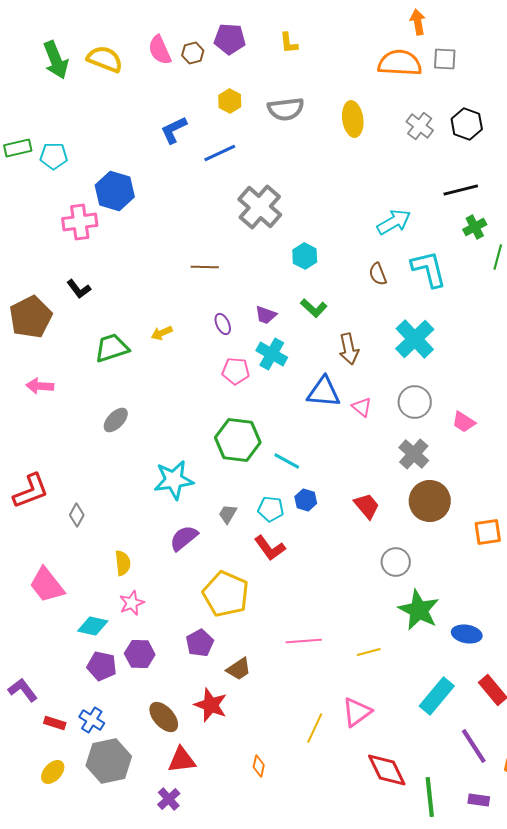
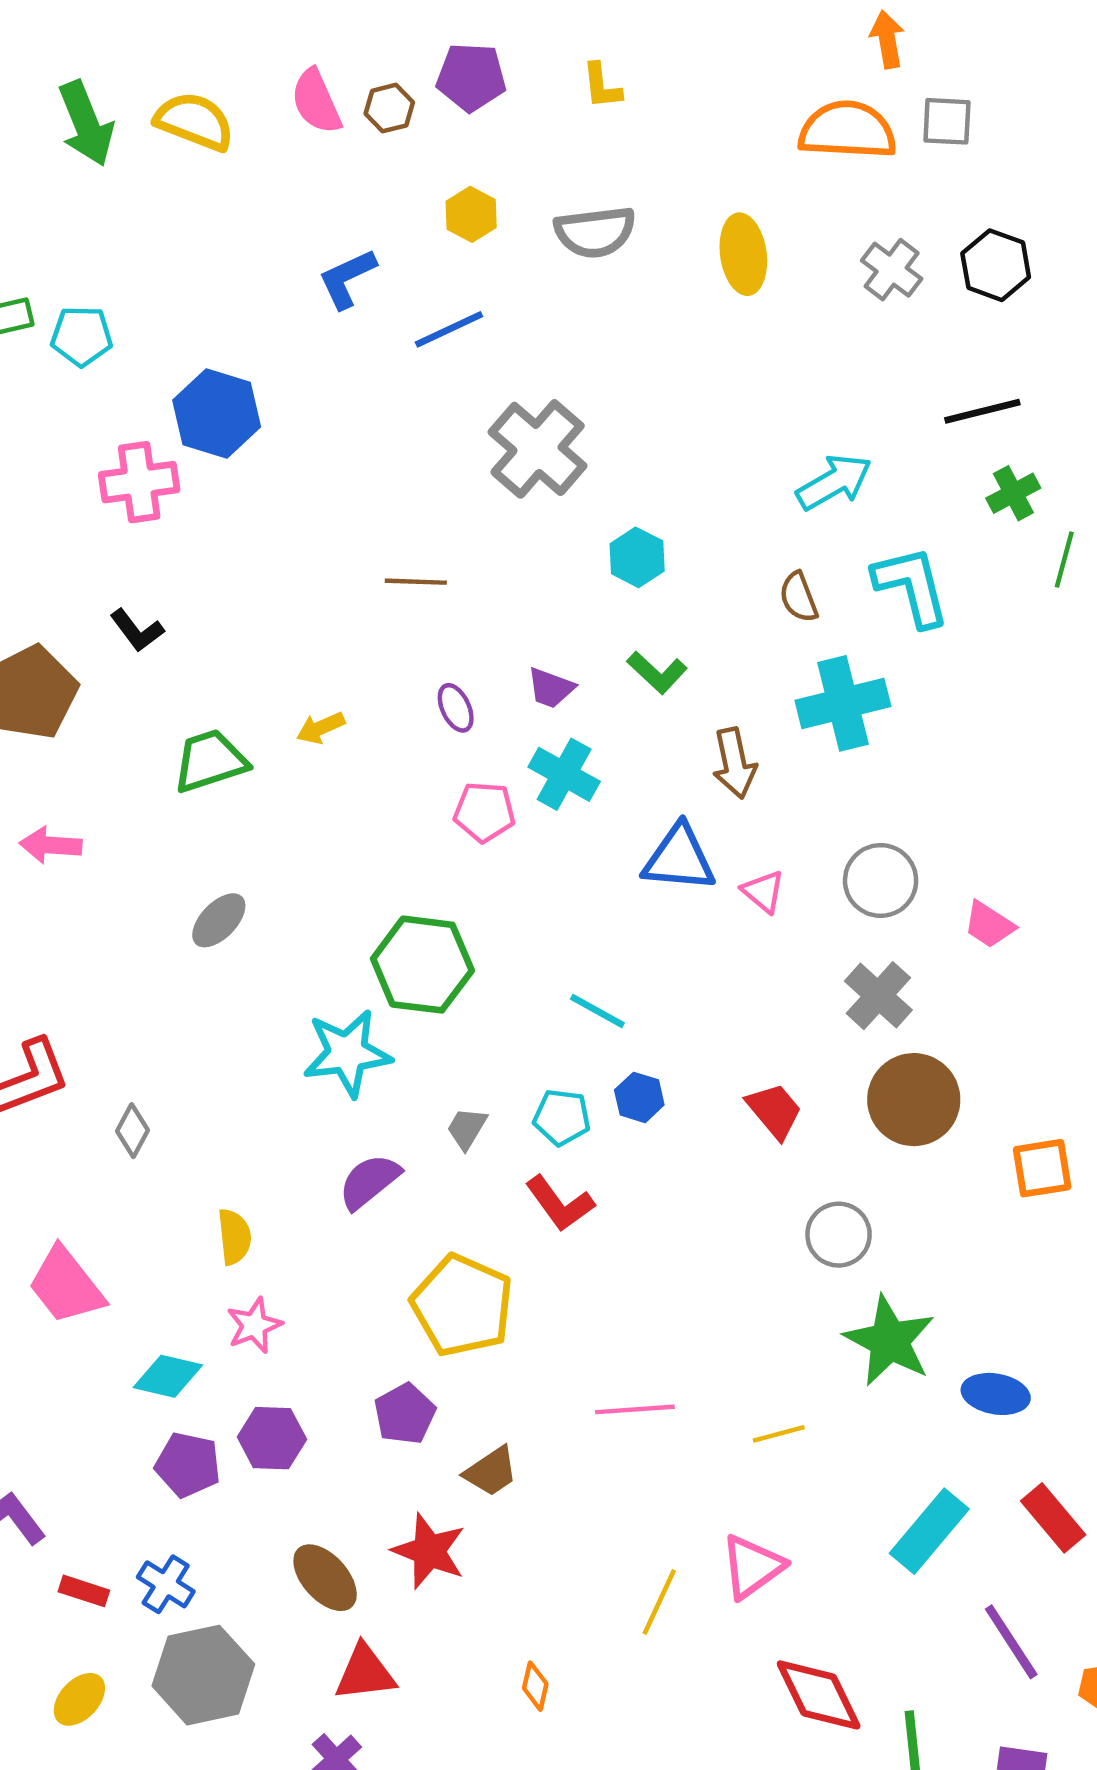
cyan cross: (415, 339) -> (843, 703), moved, turned 30
green hexagon: (238, 440) -> (422, 965), moved

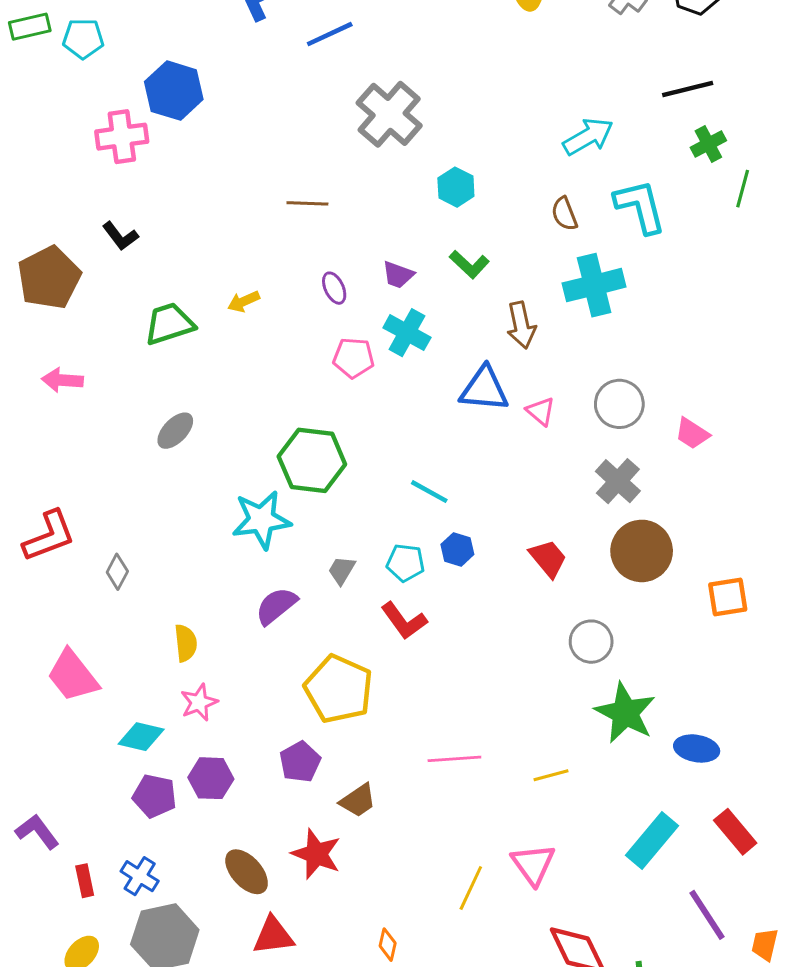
pink triangle: (752, 1567) -> (533, 864), turned -30
red rectangle: (84, 1591) -> (85, 881), turned 60

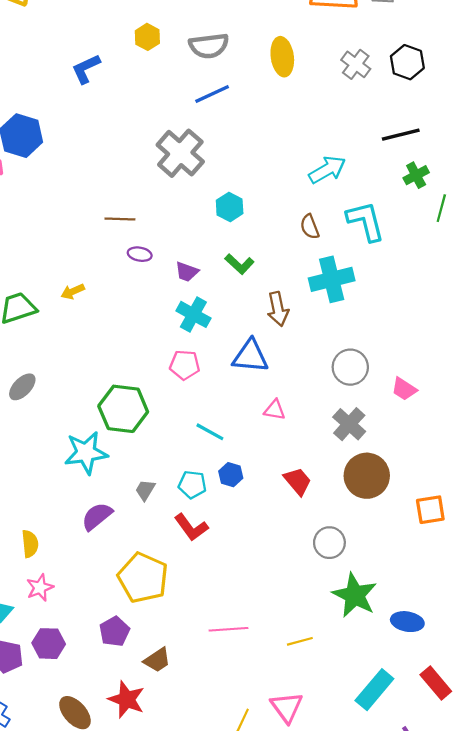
blue line: (330, 34) -> (212, 94), moved
purple ellipse: (334, 288) -> (140, 254), moved, turned -55
pink pentagon: (353, 358) -> (185, 365), moved
pink triangle: (541, 411) -> (275, 410), moved, turned -30

